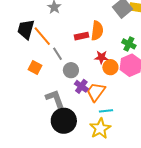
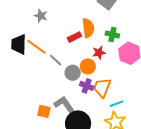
green cross: (129, 44) -> (112, 35), moved
orange circle: (110, 67) -> (88, 66), moved
orange square: (35, 68) -> (44, 111), moved

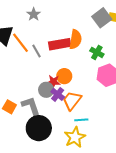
red rectangle: (74, 37) -> (60, 44), size x1.5
red star: (99, 53) -> (53, 82), moved
gray line: (56, 60) -> (36, 51), moved
gray circle: (73, 73) -> (46, 90), moved

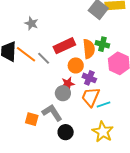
orange semicircle: (75, 39) -> (89, 49), moved
orange circle: (64, 76) -> (76, 65), moved
purple cross: (58, 94) -> (89, 78), moved
cyan line: (81, 120) -> (104, 104), moved
black circle: (39, 128) -> (66, 132), size x0.6

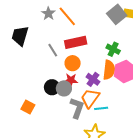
orange semicircle: (89, 49) -> (109, 70), moved
orange line: (26, 54) -> (67, 16), moved
orange circle: (76, 65) -> (73, 63), moved
gray L-shape: (52, 113) -> (77, 108), moved, turned 40
black circle: (66, 132) -> (52, 87), moved

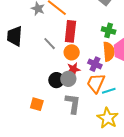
red rectangle: (76, 42) -> (70, 31), turned -60
gray L-shape: (77, 108) -> (73, 104), moved

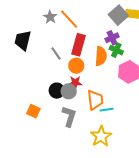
orange semicircle: (109, 52) -> (101, 56), moved
purple cross: (95, 64) -> (112, 38), moved, turned 32
orange trapezoid: (96, 83) -> (95, 100), turned 140

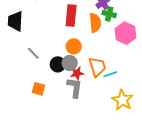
gray line: (56, 53) -> (33, 53), moved
orange circle: (76, 66) -> (74, 46), moved
red star: (75, 83) -> (77, 73), moved
yellow star: (101, 136) -> (122, 100), moved

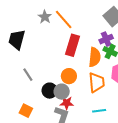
orange trapezoid: (97, 67) -> (96, 82), moved

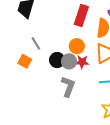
red star: (67, 103) -> (82, 62), moved
orange square: (26, 111) -> (25, 61), moved

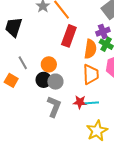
orange circle: (77, 46) -> (49, 64), moved
red star: (82, 62) -> (80, 102), moved

